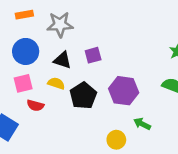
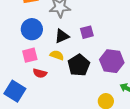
black triangle: (62, 60) -> (62, 36), turned -42

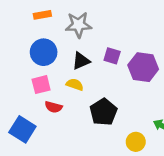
purple square: (87, 32) -> (112, 56), turned 32
purple hexagon: (112, 61) -> (143, 67), moved
black pentagon: (79, 65) -> (103, 112), moved

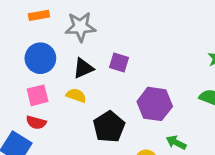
purple hexagon: (143, 67) -> (155, 104), moved
red semicircle: (54, 107) -> (36, 123), moved

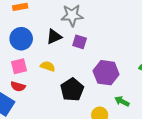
gray star: (80, 27) -> (72, 15), moved
black triangle: (83, 68) -> (54, 37), moved

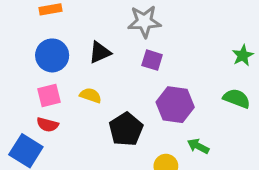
gray star: (72, 15) -> (144, 22), moved
purple square: (80, 42) -> (152, 60), moved

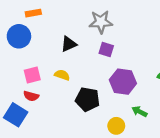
blue circle: (52, 55) -> (19, 36), moved
black pentagon: (126, 129) -> (88, 99), turned -30

